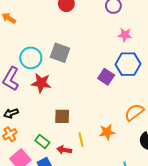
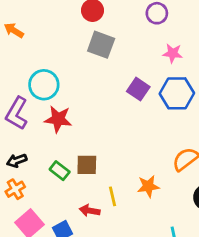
gray square: (60, 53) -> (101, 45), moved
purple square: (106, 77) -> (138, 89), moved
green rectangle: (42, 142) -> (60, 171), moved

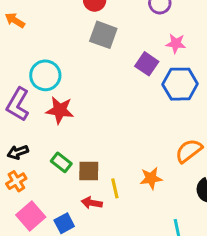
purple square: (138, 89) -> (147, 64), moved
brown square: (87, 165) -> (89, 171), moved

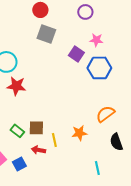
green rectangle: (61, 162) -> (17, 131), moved

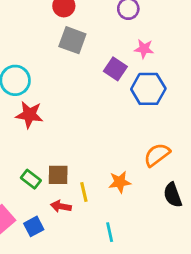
cyan line: (97, 168) -> (110, 232), moved

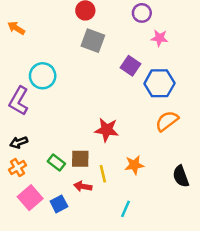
pink star: (144, 49) -> (159, 38), moved
red star: (29, 115) -> (107, 130), moved
orange semicircle: (157, 155) -> (167, 121), moved
cyan line: (110, 232) -> (126, 209), turned 36

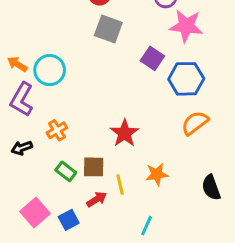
orange arrow: (16, 28) -> (17, 64), moved
pink star: (159, 38) -> (186, 26), size x1.6
red star: (107, 130) -> (125, 133), turned 30
orange cross: (17, 167) -> (57, 130), moved
red arrow: (83, 186) -> (97, 199), turned 138

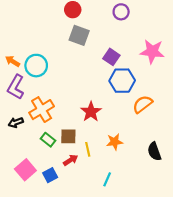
pink star: (186, 26) -> (152, 52), moved
blue hexagon: (186, 79) -> (122, 81), moved
orange cross: (57, 130) -> (42, 110), size x1.6

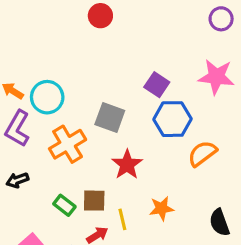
purple circle: (121, 12) -> (221, 19), moved
gray square: (79, 35) -> (110, 118), moved
orange cross: (42, 110) -> (68, 144), moved

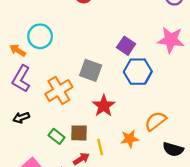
cyan circle: (47, 97) -> (40, 36), moved
orange semicircle: (202, 154) -> (155, 121), moved
black semicircle: (220, 222) -> (173, 149), turned -54

